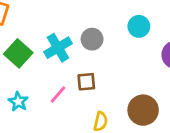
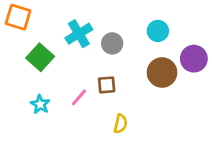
cyan cross: (58, 48) -> (79, 34), moved
brown circle: (143, 110) -> (162, 72), moved

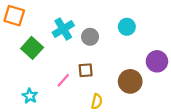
purple circle: (194, 59) -> (157, 61), moved
brown circle: (162, 72) -> (130, 81), moved
cyan star: (40, 104) -> (30, 96), moved

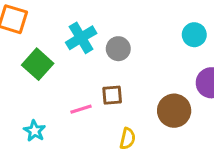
cyan circle: (127, 27) -> (194, 35), moved
pink line: (63, 80) -> (81, 109), turned 32

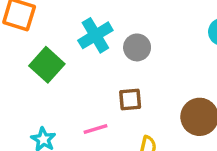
pink line: (81, 109) -> (95, 129), moved

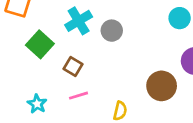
brown square: (130, 99) -> (73, 67), moved, turned 36

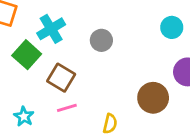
cyan cross: (79, 21) -> (51, 29), moved
brown square: (73, 67) -> (61, 78), size x1.4

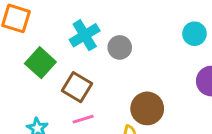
cyan cross: (51, 29) -> (85, 35), moved
brown circle: (153, 98) -> (147, 108), moved

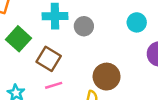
cyan circle: (194, 34) -> (137, 22), moved
cyan cross: (85, 35) -> (55, 16), turned 30

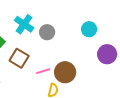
cyan cross: (55, 16) -> (24, 24), turned 36
pink line: (54, 85) -> (43, 71), moved

